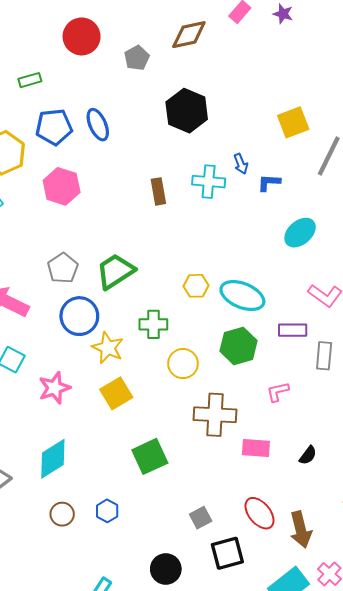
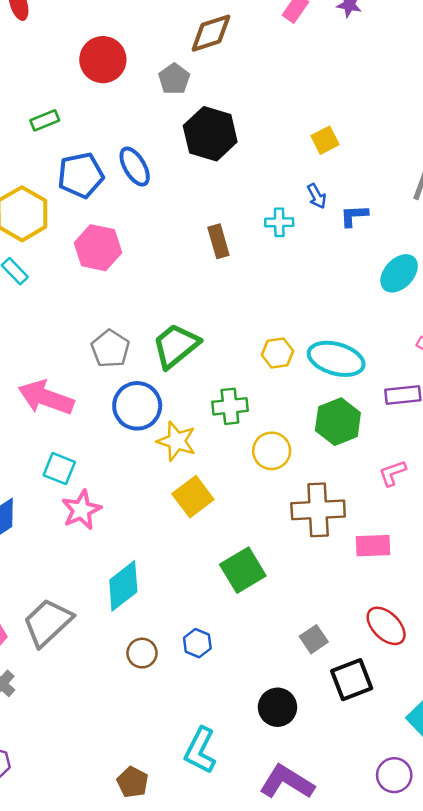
brown diamond: (189, 35) -> (211, 33), moved
black hexagon: (187, 111) -> (210, 134), moved
yellow square: (293, 122) -> (325, 140), moved, size x0.7
cyan cross: (209, 182) -> (279, 222), size x0.7
pink star: (54, 388) -> (81, 510), moved

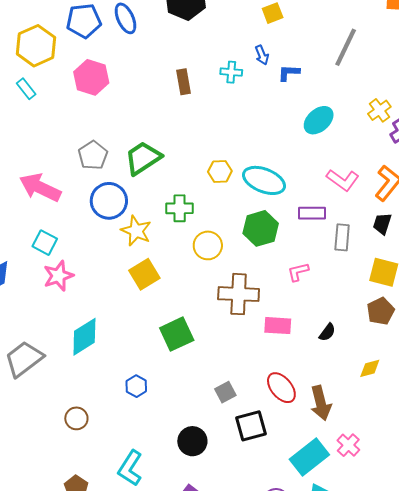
brown circle: (142, 653) -> (76, 418), moved

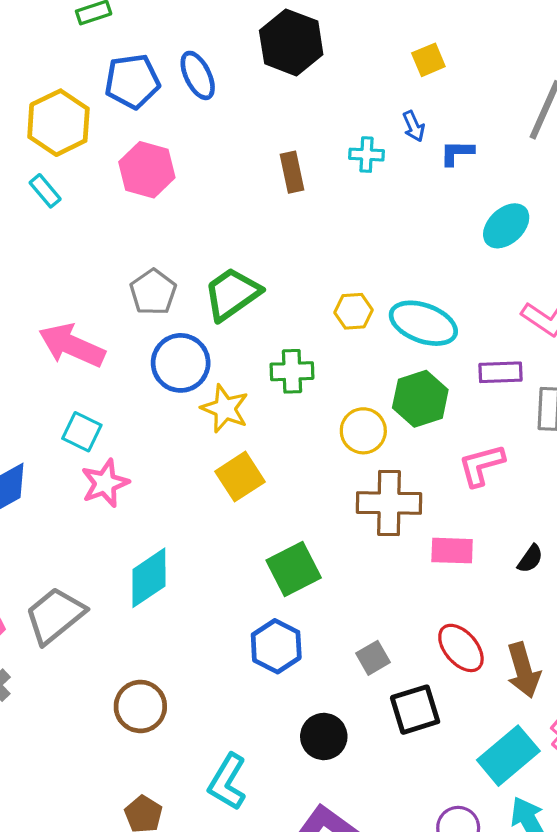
yellow circle: (208, 245) -> (363, 431), moved
pink L-shape: (298, 272) -> (481, 465), size x1.4
blue hexagon: (136, 386) -> (276, 646), moved, size x1.5
brown circle: (76, 418) -> (140, 706), size x1.4

